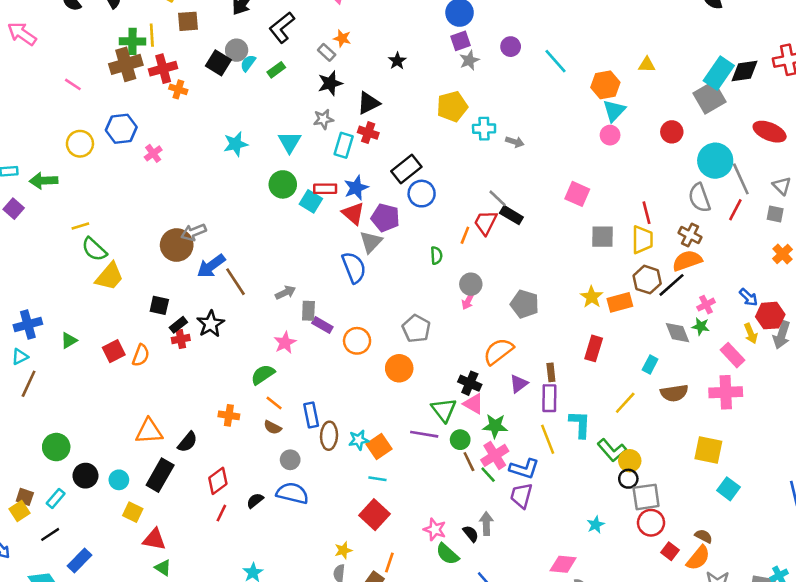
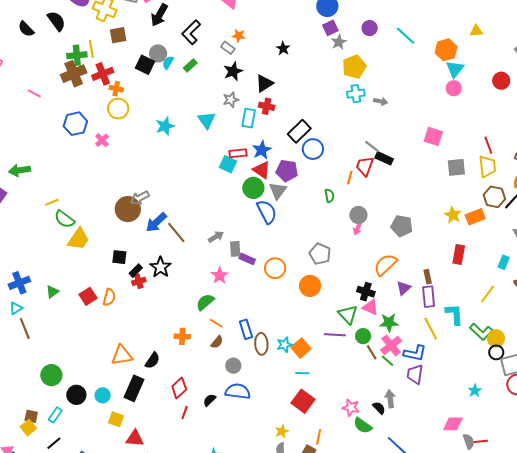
yellow pentagon: (452, 106) -> (354, 67), moved
yellow circle: (80, 144) -> (118, 109), moved
green circle: (283, 184) -> (253, 188), moved
brown line: (29, 384) -> (25, 328), turned -40
brown semicircle: (273, 427) -> (217, 342), turned -72

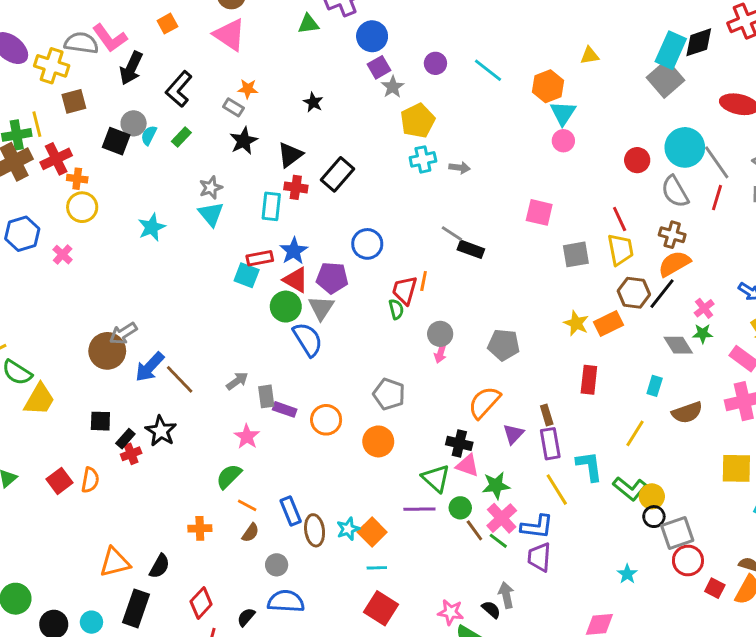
red circle: (501, 81) -> (637, 160), moved
gray star: (231, 100) -> (211, 188), moved
black rectangle: (299, 131) -> (337, 174), moved
red trapezoid: (365, 166) -> (405, 290), moved

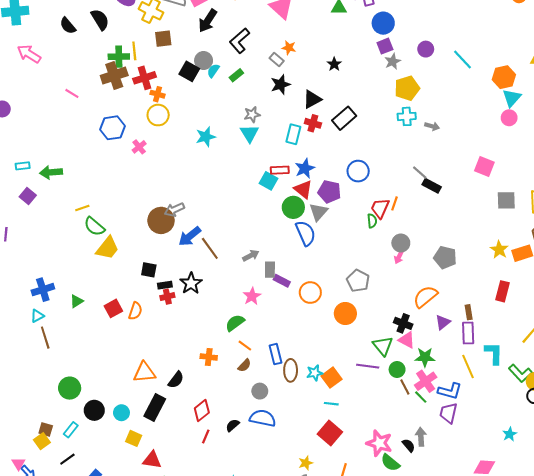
black rectangle: (125, 439) -> (165, 285), turned 32
pink star: (451, 612) -> (379, 443), size x1.4

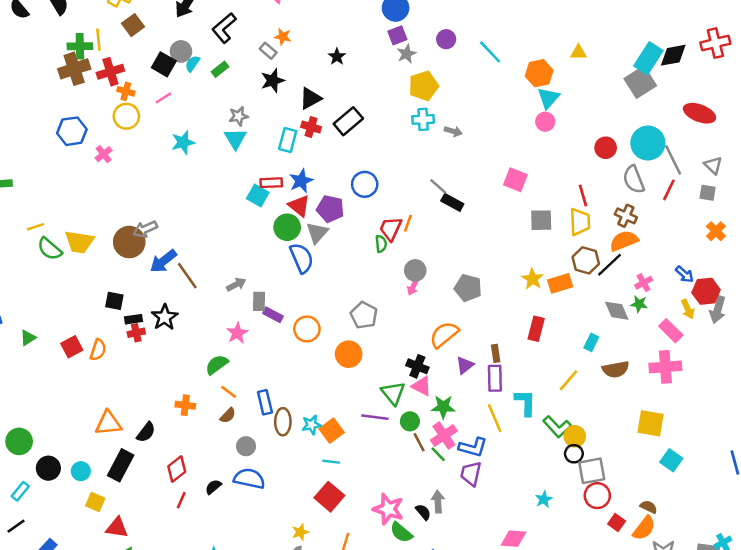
brown square: (163, 39) -> (133, 25), turned -30
pink line: (72, 93) -> (163, 98), moved, turned -64
yellow trapezoid: (107, 248) -> (79, 242), moved, turned 60

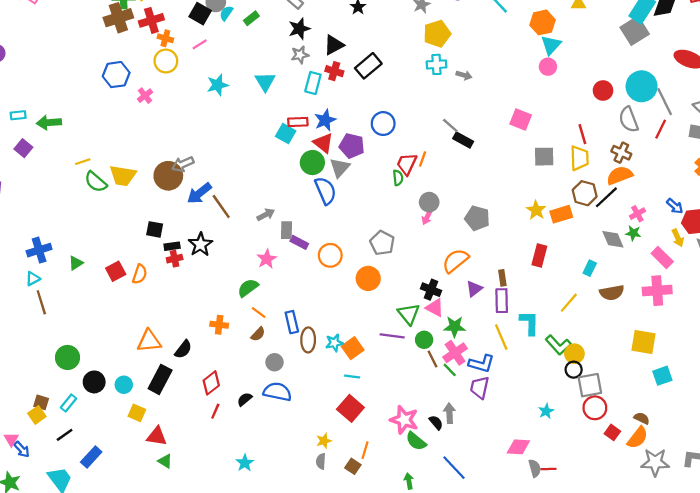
gray star: (239, 116) -> (300, 55), moved
cyan square: (671, 460) -> (662, 376), turned 36

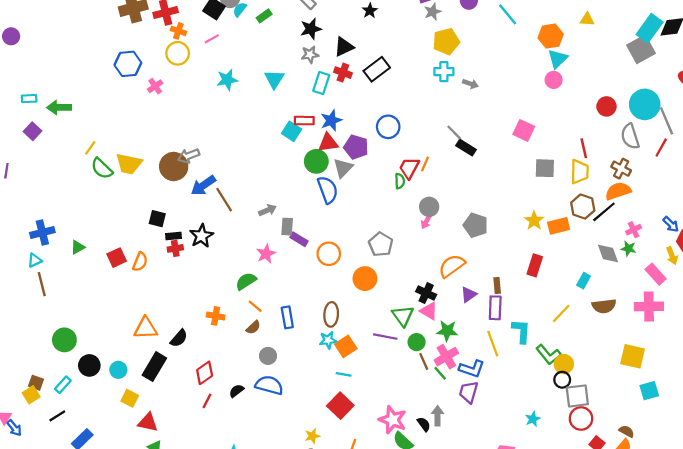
red triangle: (323, 143) -> (328, 143), turned -50
yellow line: (83, 162) -> (90, 148), turned -40
brown ellipse: (308, 340) -> (331, 314), moved

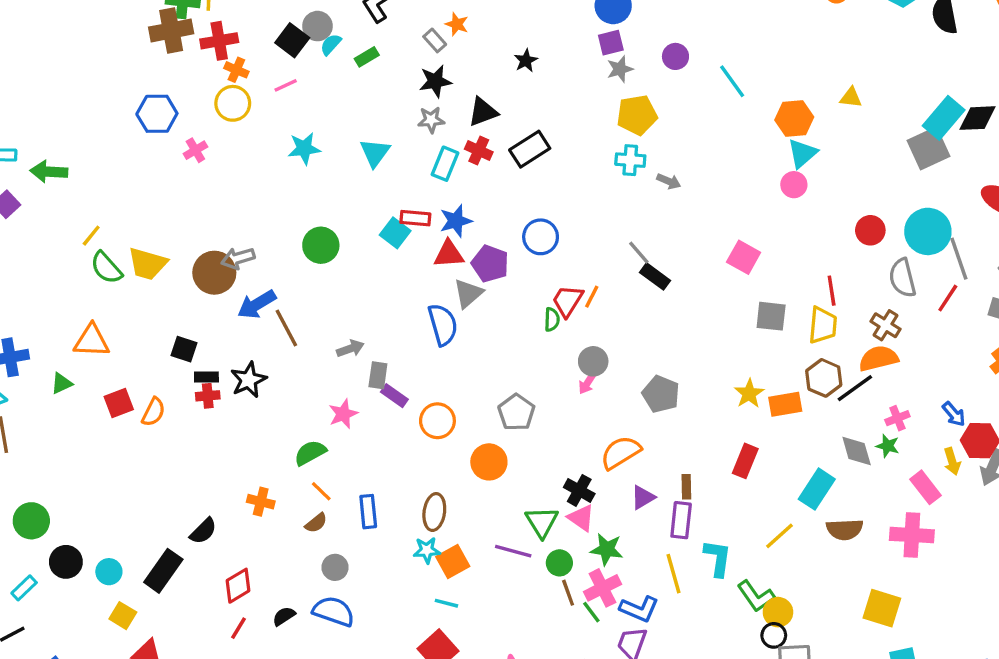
green circle: (316, 161) -> (321, 245), moved
cyan rectangle: (584, 281) -> (817, 489), size x1.6
orange triangle: (146, 328) -> (92, 341), moved

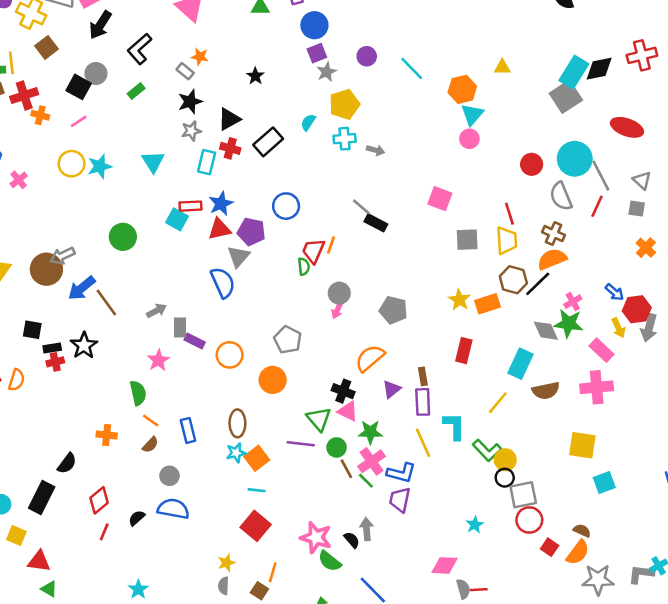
cyan semicircle: (331, 44) -> (308, 122), moved
yellow circle: (233, 103) -> (72, 164), moved
green star: (888, 446) -> (569, 323), size x1.6
green semicircle: (310, 453) -> (138, 393), turned 115

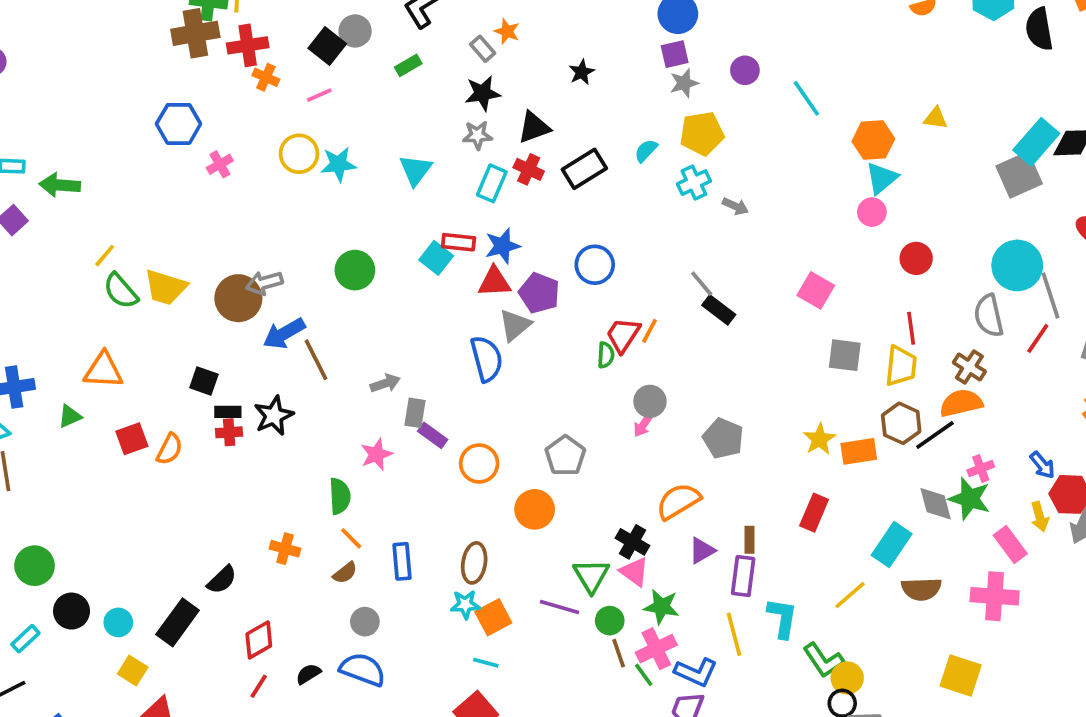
cyan cross: (345, 139) -> (694, 183), turned -30
red circle: (532, 164) -> (916, 258), moved

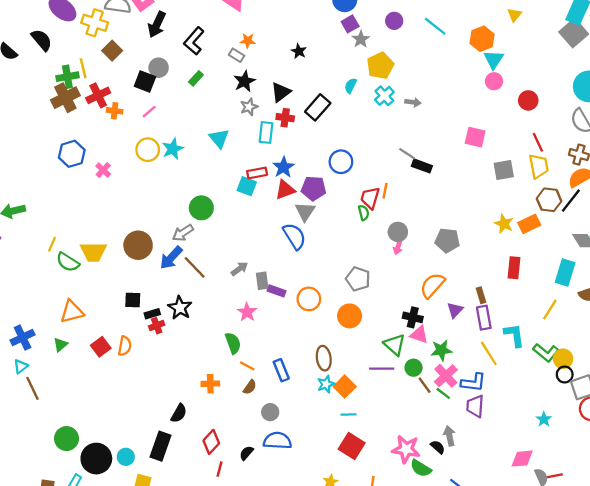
yellow triangle: (935, 118) -> (514, 15), turned -42
gray arrow: (264, 283) -> (183, 233), moved
black circle: (72, 611) -> (96, 459), size x1.4

